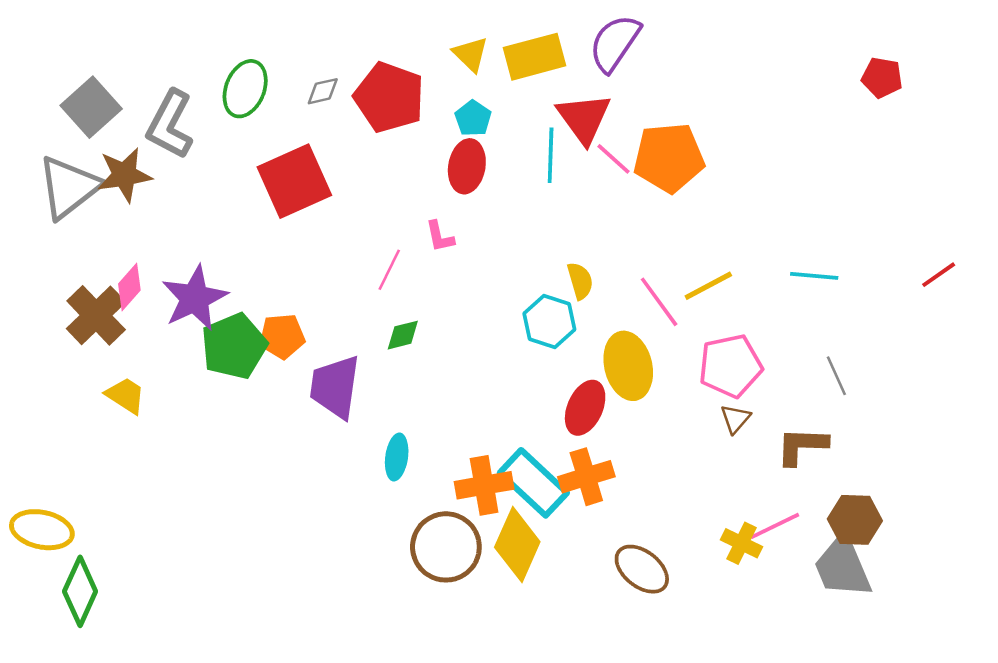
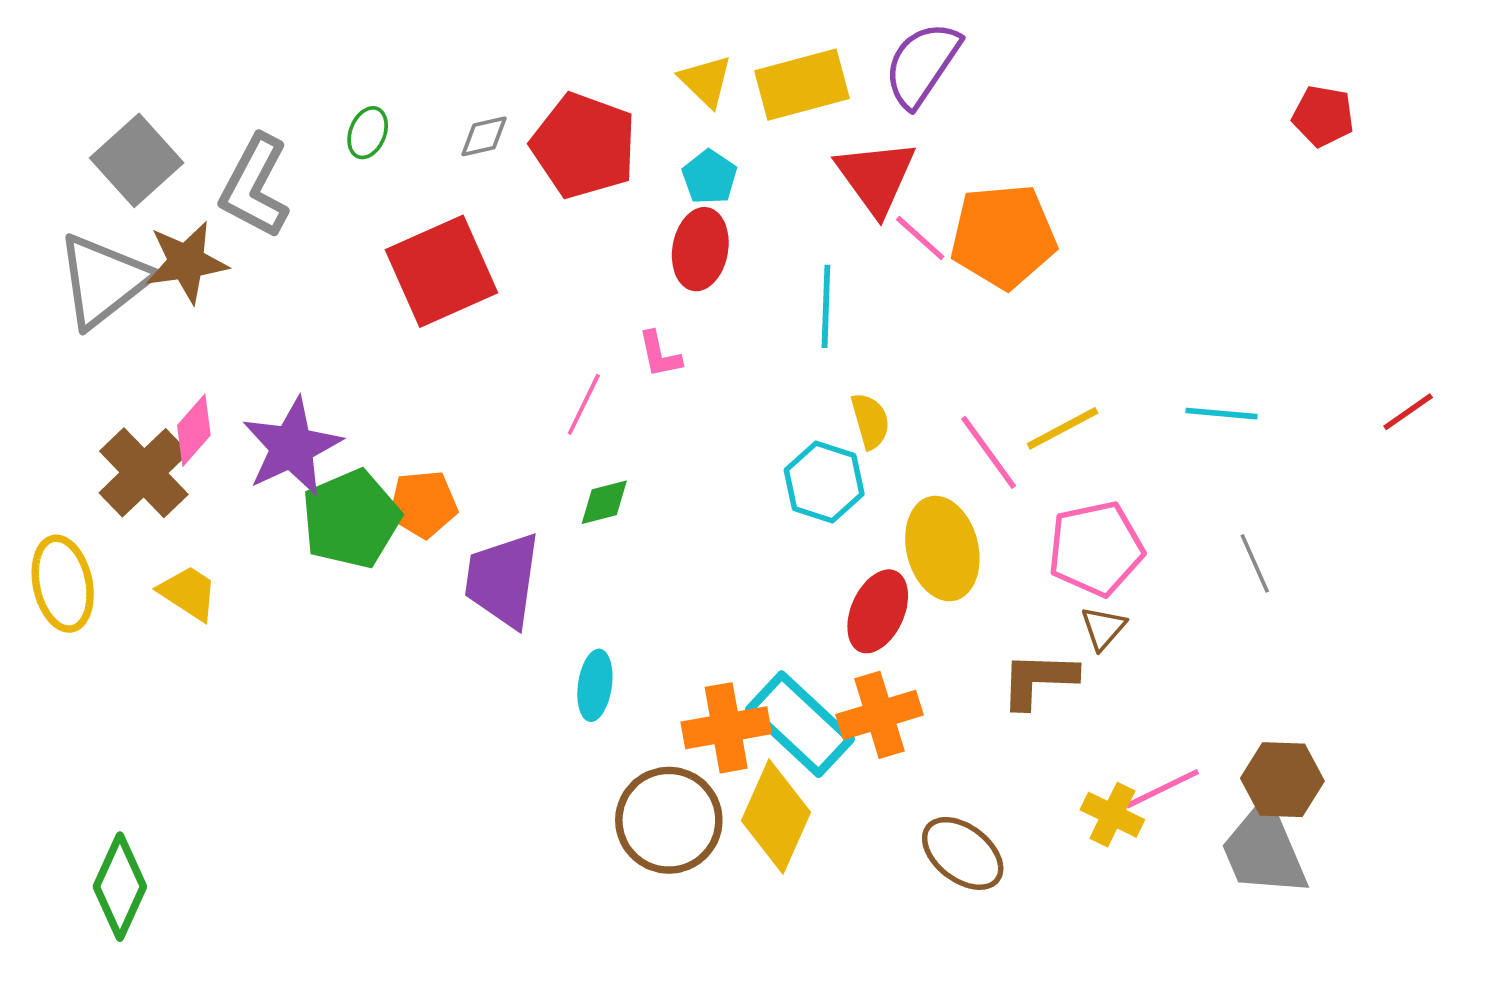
green ellipse: (245, 89) -> (368, 133), size x0.6
cyan line: (551, 155) -> (826, 306), moved
brown L-shape: (802, 446) -> (1038, 680), moved
yellow ellipse: (42, 530) -> (63, 584), moved, turned 66

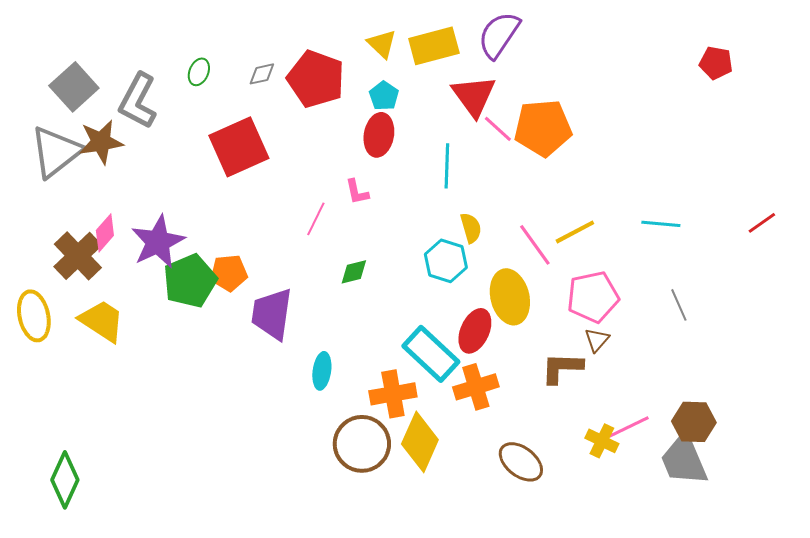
green diamond: (604, 502) -> (354, 272), moved
yellow trapezoid: (188, 593) -> (102, 321), size x1.4
cyan rectangle: (800, 724) -> (431, 354), moved

